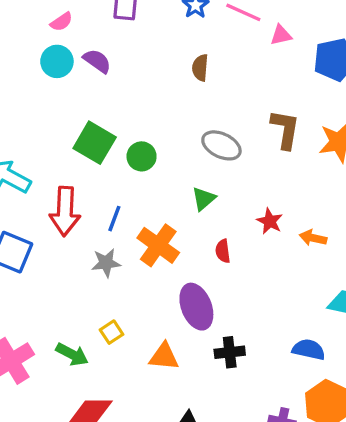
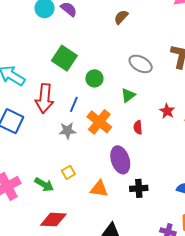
brown semicircle: (200, 68) -> (121, 17), moved, turned 35
green circle: (142, 156) -> (94, 78), moved

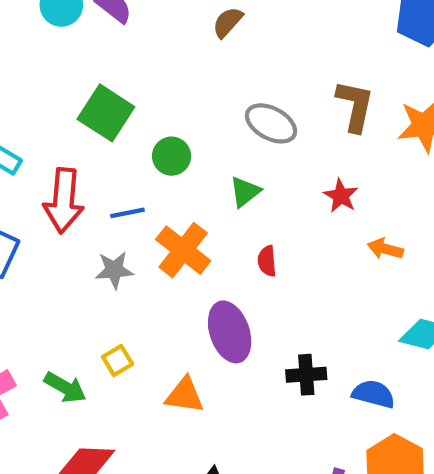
blue line: (74, 104) -> (128, 213), turned 56
red star: (167, 111) -> (341, 196), moved
black cross: (139, 188) -> (306, 375), moved

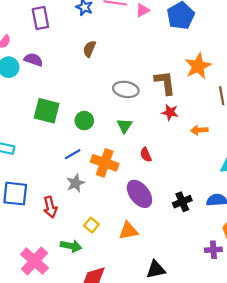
brown L-shape: (355, 106) -> (165, 83), moved
red arrow: (64, 201) -> (50, 207), moved, size x0.7

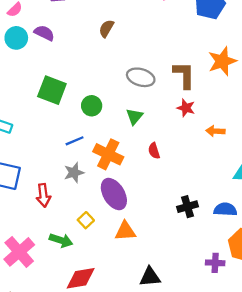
purple ellipse: (139, 194) -> (114, 194), moved

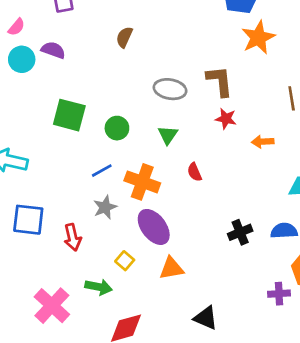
orange star: (222, 61) -> (258, 38), moved
black triangle: (150, 277) -> (206, 318), turned 35

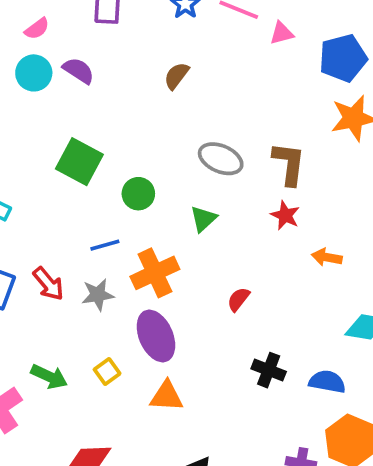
red semicircle: (194, 172) -> (238, 299), moved, turned 48
orange cross: (142, 182) -> (155, 273), turned 32
black cross: (240, 232) -> (269, 370), turned 30
red arrow: (73, 237) -> (48, 284), moved, turned -40
green arrow: (99, 287) -> (49, 377), moved

